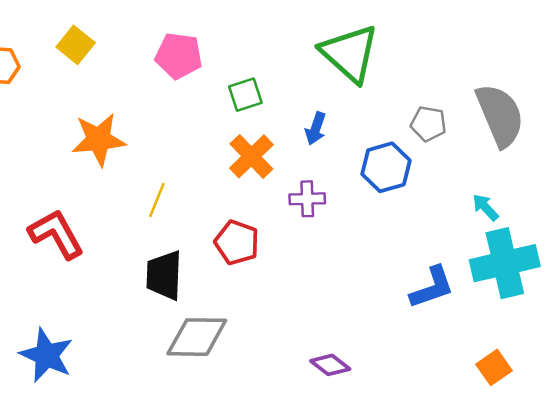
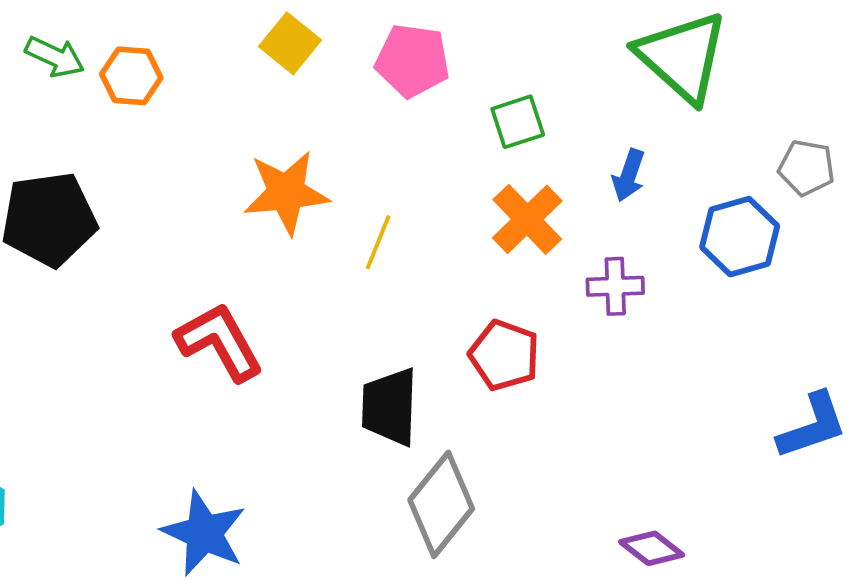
yellow square: (76, 45) -> (290, 43), moved
yellow line: (157, 200) -> (378, 242), moved
gray diamond: (197, 337) -> (441, 504), turned -52

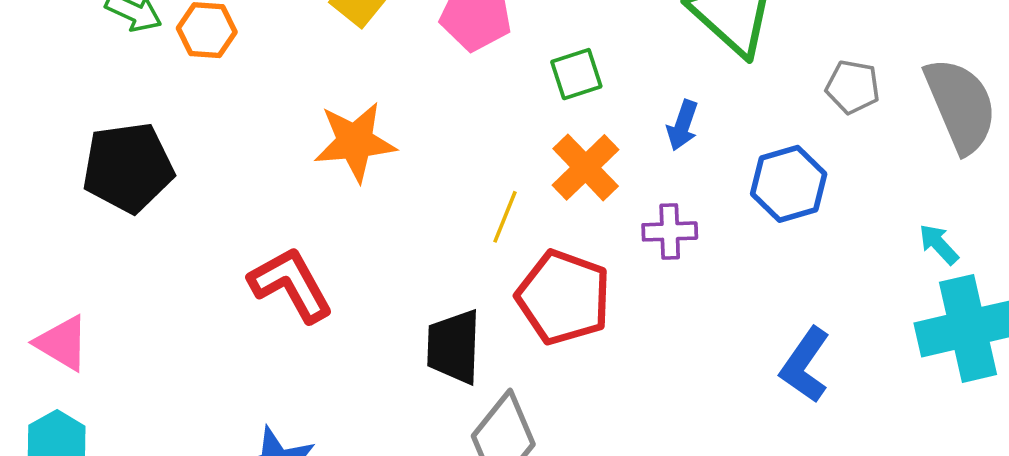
gray pentagon: (807, 168) -> (853, 87), moved
yellow line: (378, 242) -> (505, 217), moved
red pentagon: (504, 355) -> (564, 297), size x1.4
blue L-shape: (812, 426) -> (805, 365), moved, turned 144

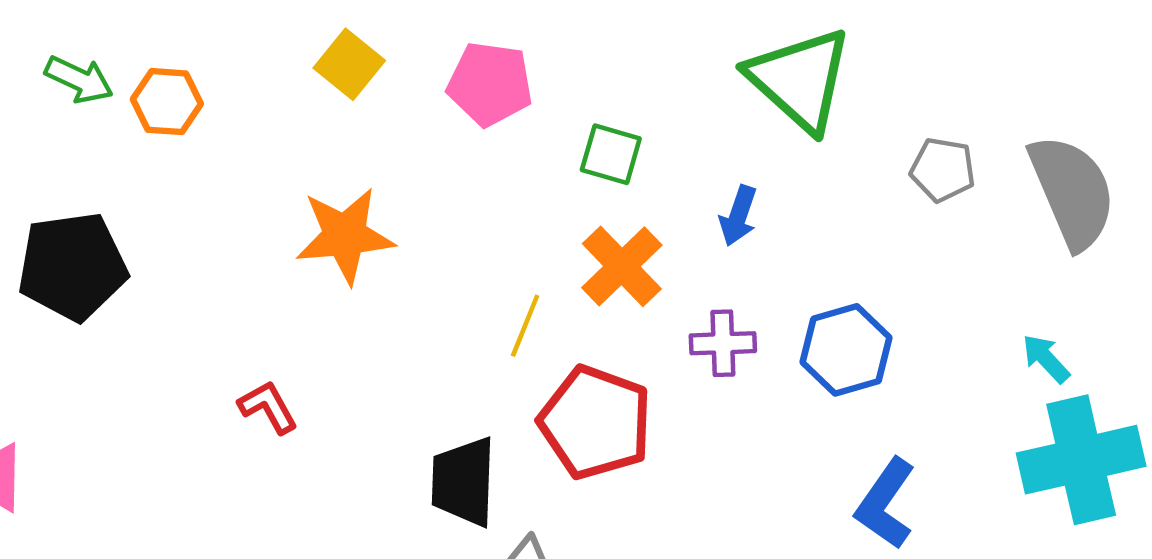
green square: (576, 74) -> (611, 154), turned 34
blue hexagon: (789, 184) -> (846, 350), moved
red L-shape: (291, 285) -> (268, 407), size x0.6

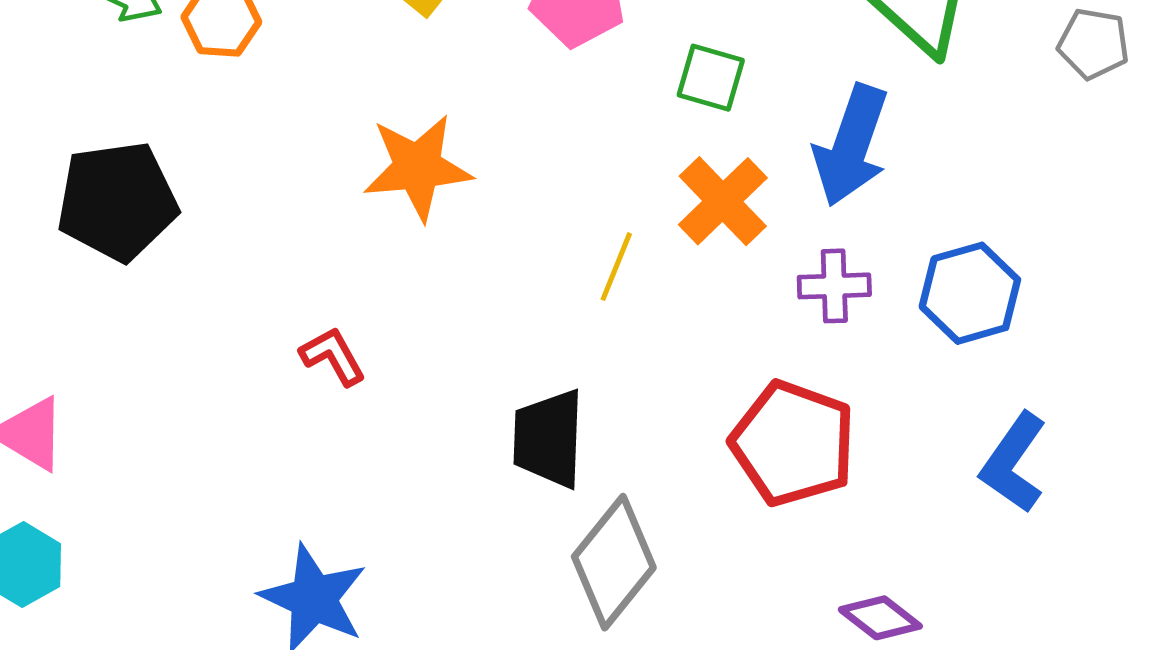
gray pentagon: (943, 170) -> (1093, 44), moved
blue arrow: (738, 216) -> (851, 145), size x1.8
red pentagon: (595, 422) -> (793, 443), moved

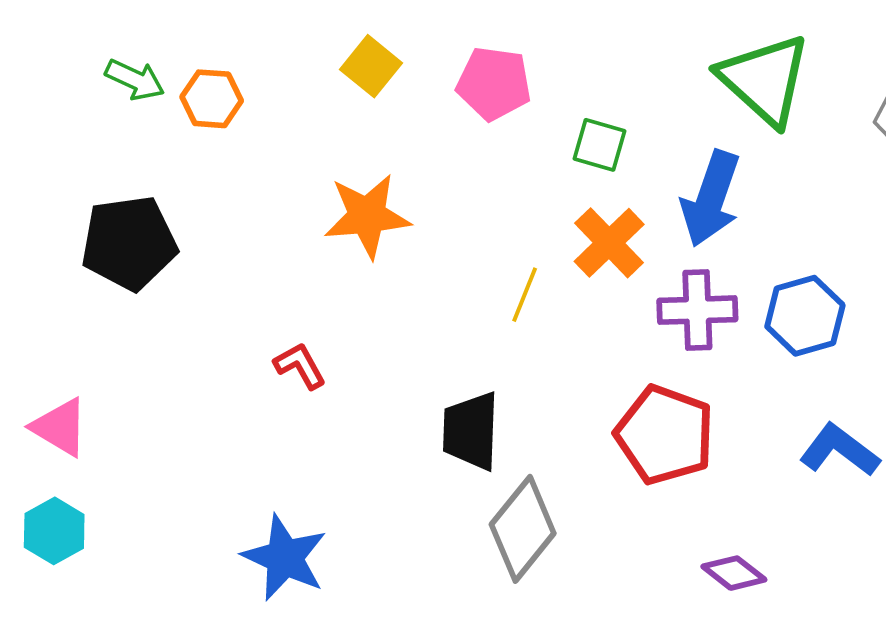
purple cross: (834, 286) -> (697, 310), size x1.4
blue L-shape: (1014, 463) -> (839, 450), turned 92

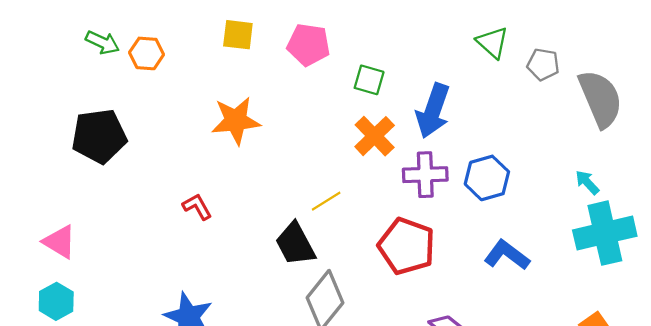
yellow square: (371, 66) -> (238, 35), turned -32
green triangle: (765, 80) -> (492, 42), moved, size x0.6
yellow line: (525, 295) -> (326, 201), moved, turned 36
black trapezoid: (471, 431) -> (295, 244), turned -30

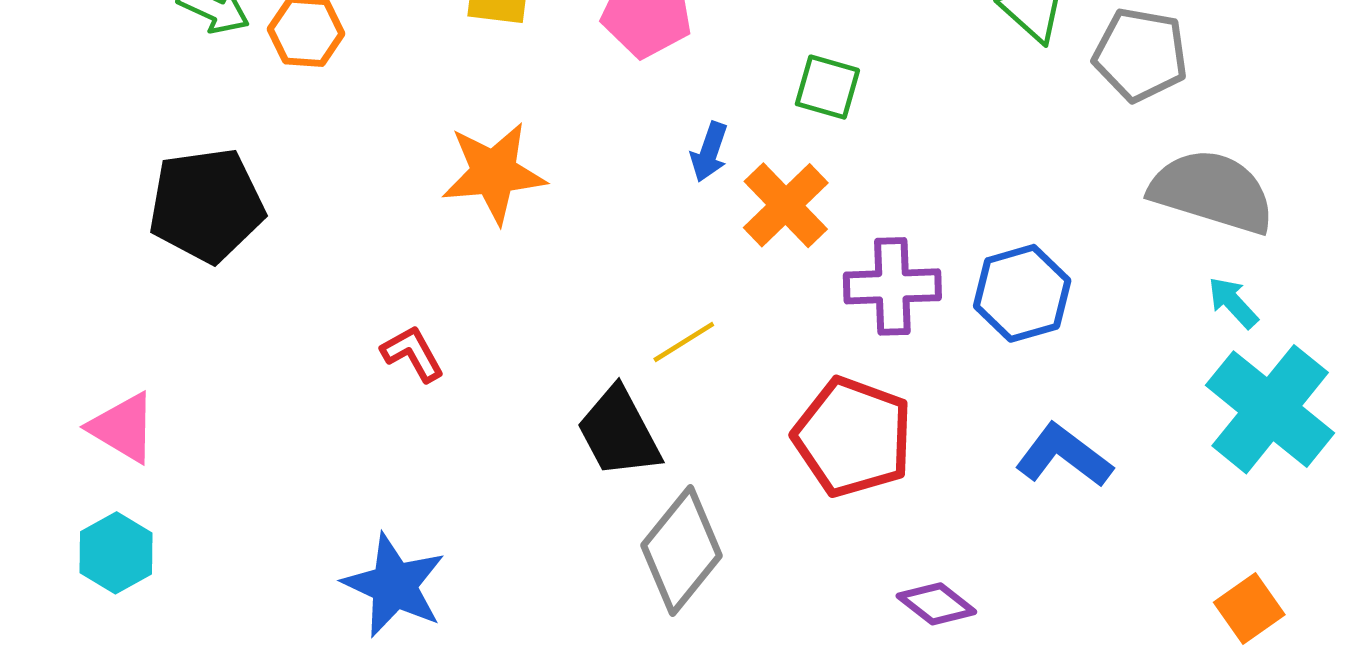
gray pentagon: (543, 64) -> (1140, 55), size x1.4
green square: (369, 80) -> (827, 87), moved
gray semicircle: (600, 99) -> (1212, 191), moved, turned -50
blue arrow: (433, 111) -> (709, 152), moved, size x0.5
cyan cross: (605, 233) -> (1270, 409), turned -38

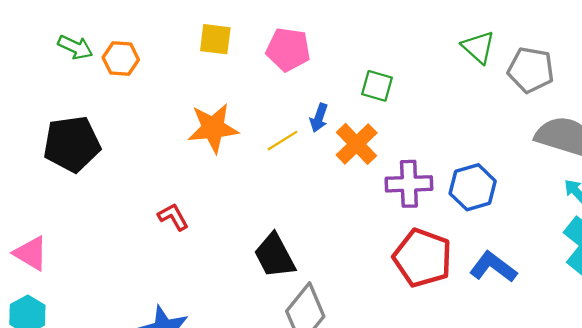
yellow line: (684, 342) -> (283, 141), moved
red pentagon: (853, 437) -> (423, 258), moved

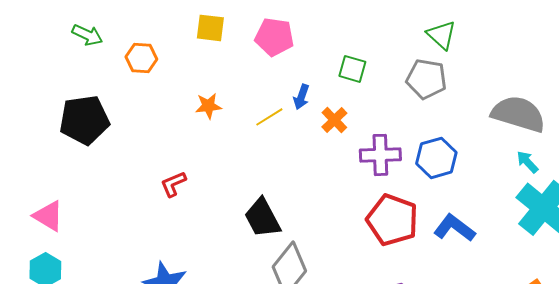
orange hexagon: (121, 59) -> (141, 58), moved
gray pentagon: (531, 70) -> (426, 79), moved
orange star: (213, 128) -> (208, 106), size x0.6
orange cross: (357, 144) -> (334, 120), size x0.7
red L-shape: (173, 217) -> (173, 184), turned -84

